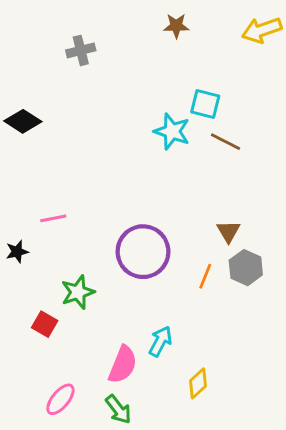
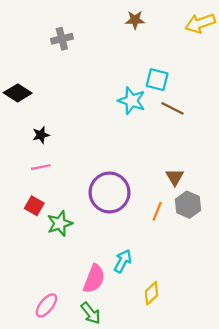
black star: (17, 252) -> (41, 135), moved
red square: (45, 324) -> (34, 206), moved

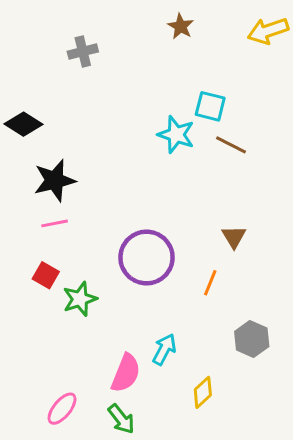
brown star: (135, 20) -> (181, 26), turned 30
black star: (41, 135) -> (55, 180), size x1.8
gray hexagon: (188, 205) -> (252, 339), moved

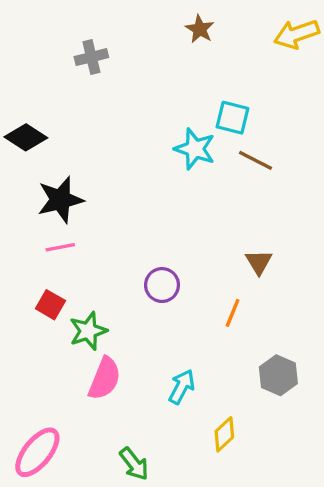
purple circle: (146, 258) -> (162, 285), size x0.6
pink semicircle: (126, 373) -> (105, 379), moved
pink ellipse: (62, 409) -> (37, 452), moved, size x1.4

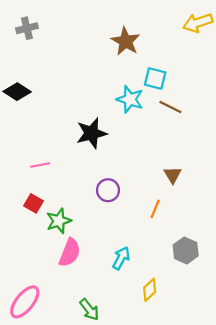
brown star: (200, 29) -> (126, 41), moved, size x1.5
gray cross: (91, 57) -> (27, 28), moved
black star: (60, 200) -> (92, 133), moved

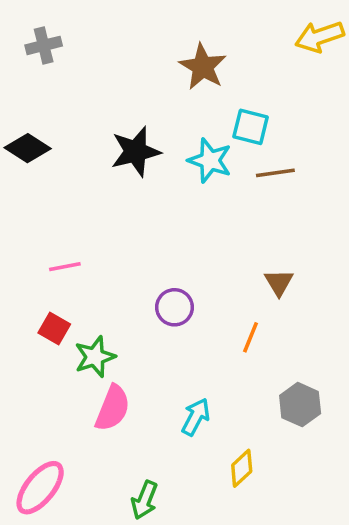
brown line: (170, 107) -> (275, 173), turned -35
black star: (92, 133) -> (136, 152), moved
green arrow: (89, 310) -> (144, 500), turned 60

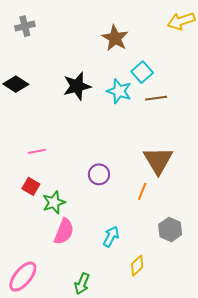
cyan square: (251, 127) -> (142, 72), turned 35
brown triangle: (279, 283) -> (158, 160), size x1.8

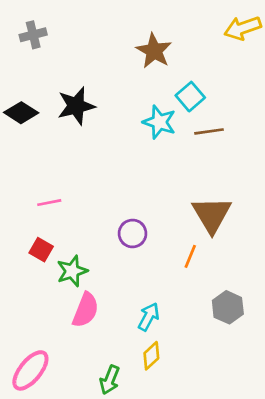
black star: (77, 86) -> (76, 106), moved
yellow diamond: (137, 266) -> (151, 356), moved

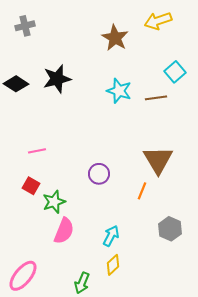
yellow arrow: (243, 28) -> (158, 21), moved
cyan square: (190, 97) -> (175, 72), moved

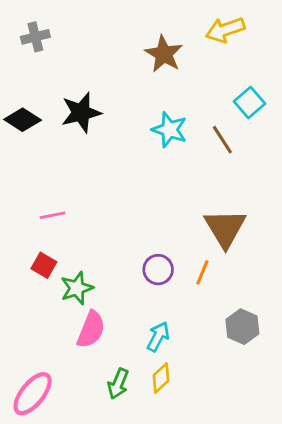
brown line: (156, 98) -> (222, 140), turned 65
purple circle: (99, 174) -> (158, 270), moved
green arrow: (82, 283) -> (118, 384), moved

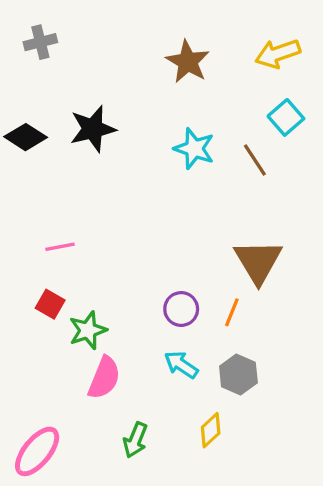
yellow arrow: (225, 30) -> (278, 54), moved
gray hexagon: (242, 327) -> (238, 374), moved
cyan arrow: (158, 337) -> (181, 365), moved, turned -84
yellow diamond: (161, 378) -> (211, 430), moved

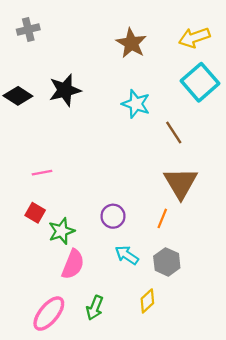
cyan square: (286, 117) -> (200, 82), size x1.5
brown line: (255, 160) -> (174, 133), moved
purple circle: (181, 309) -> (113, 216), moved
pink ellipse: (37, 451) -> (49, 314), moved

